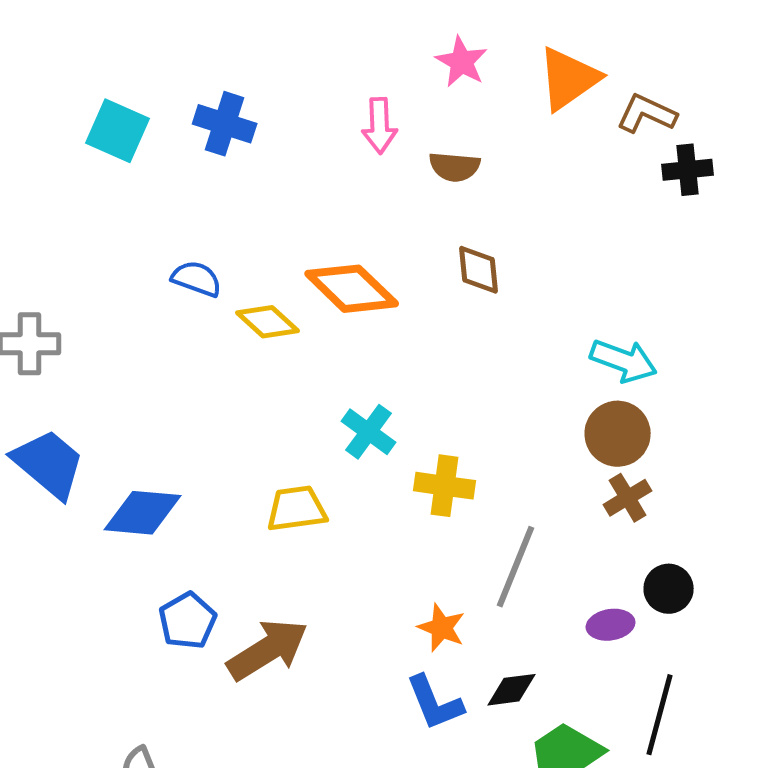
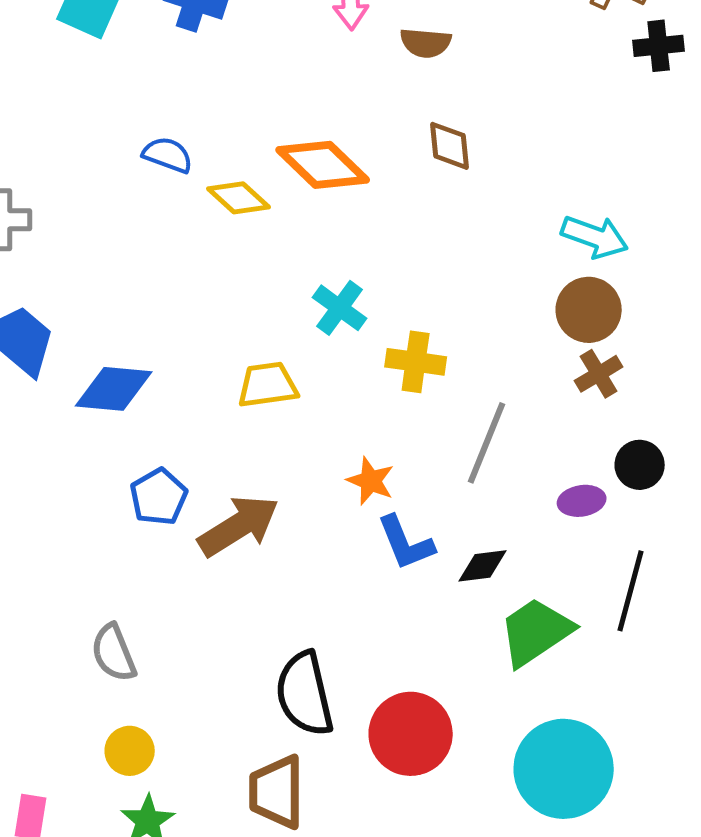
orange star: (442, 628) -> (371, 481), moved
blue L-shape: (435, 703) -> (406, 543), moved

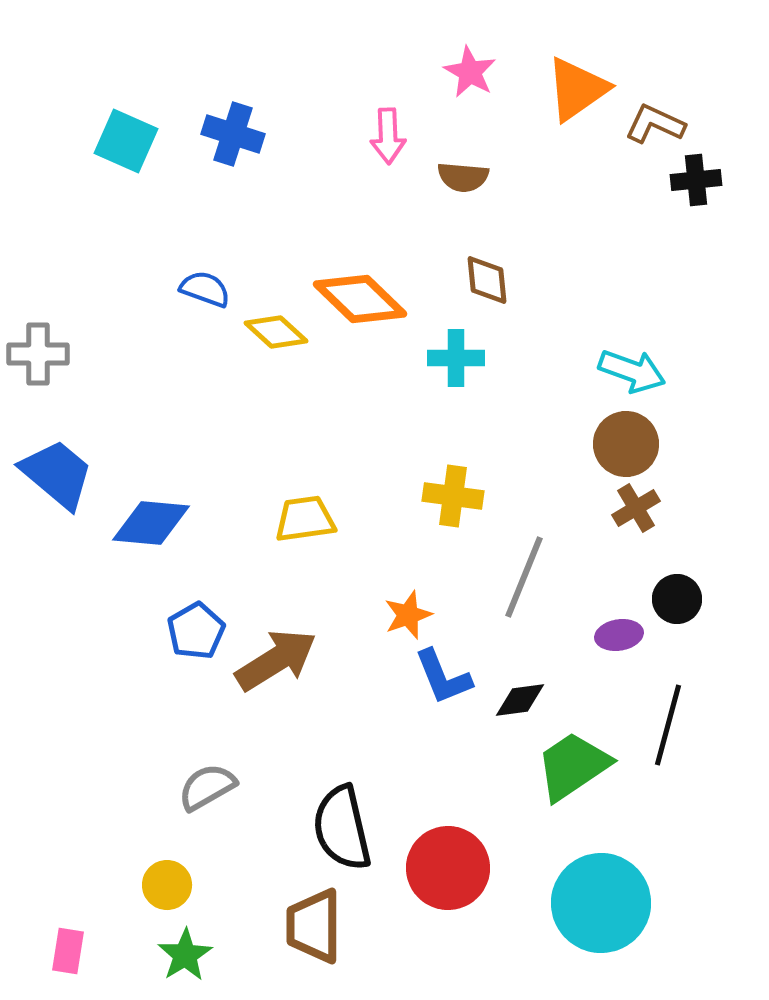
cyan cross: (340, 308) -> (456, 358), moved, turned -36
orange star: (371, 481) -> (408, 615), turned 30
gray semicircle: (114, 653) -> (207, 787), moved, turned 82

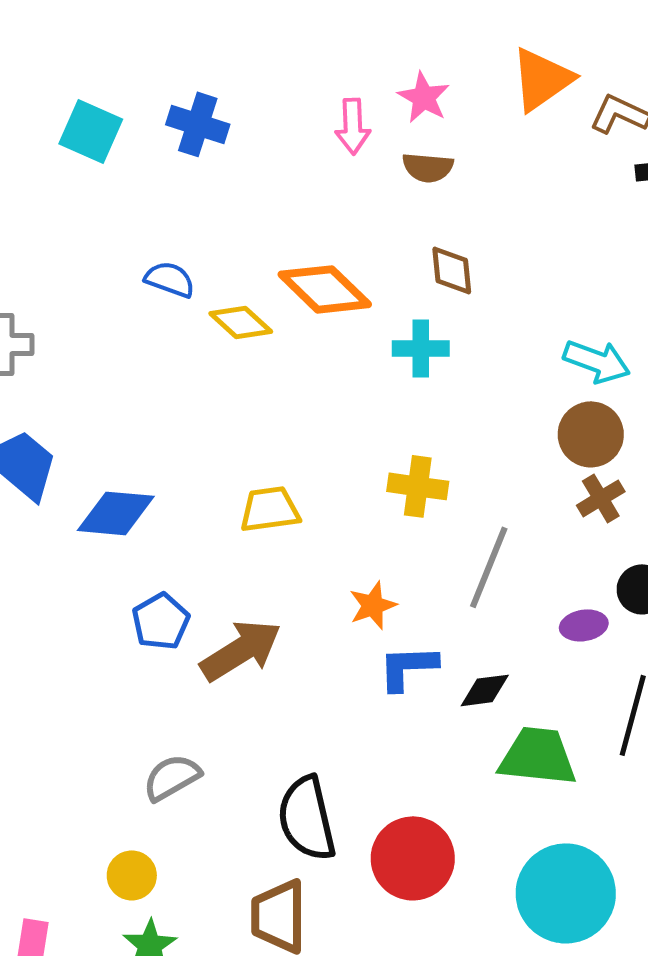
pink star: (470, 72) -> (424, 97), moved
blue L-shape: (443, 677) -> (408, 667), turned 110
green trapezoid: (573, 766) -> (538, 756), turned 40

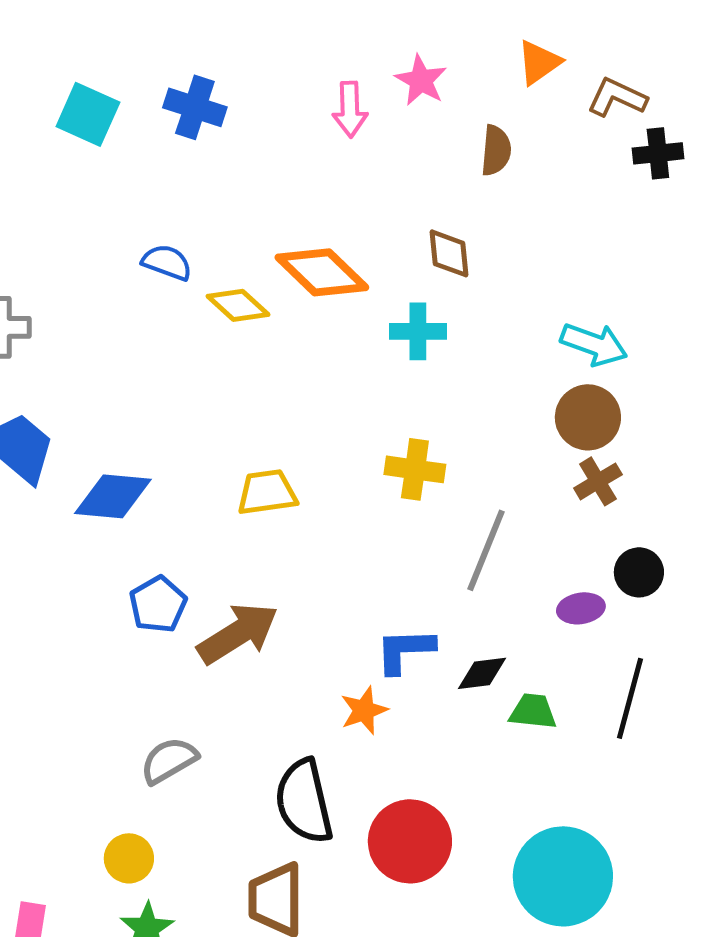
orange triangle: (542, 79) -> (539, 62), size x0.7
brown semicircle: (428, 167) -> (496, 150), moved, turned -90
orange star: (373, 605) -> (364, 710), moved
green trapezoid: (538, 756) -> (533, 711), moved, size x0.6

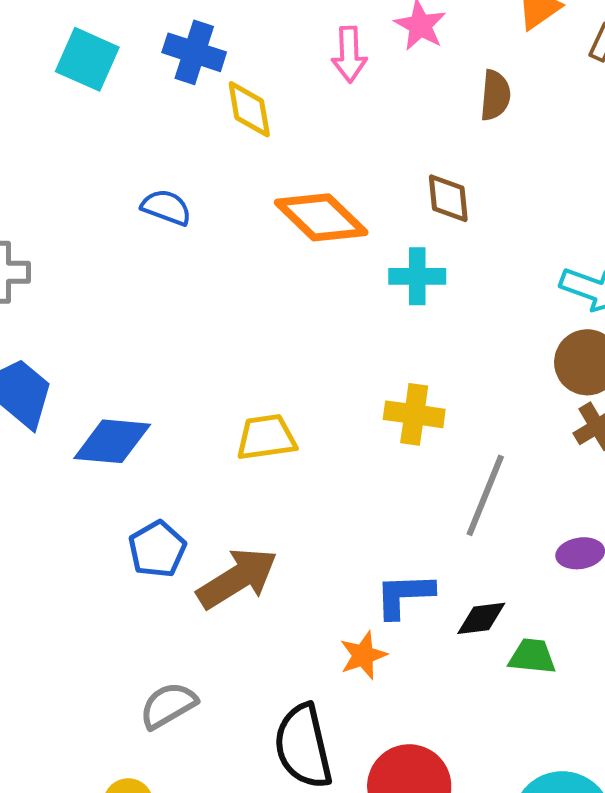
yellow diamond: (238, 305) -> (249, 109), moved, turned 38

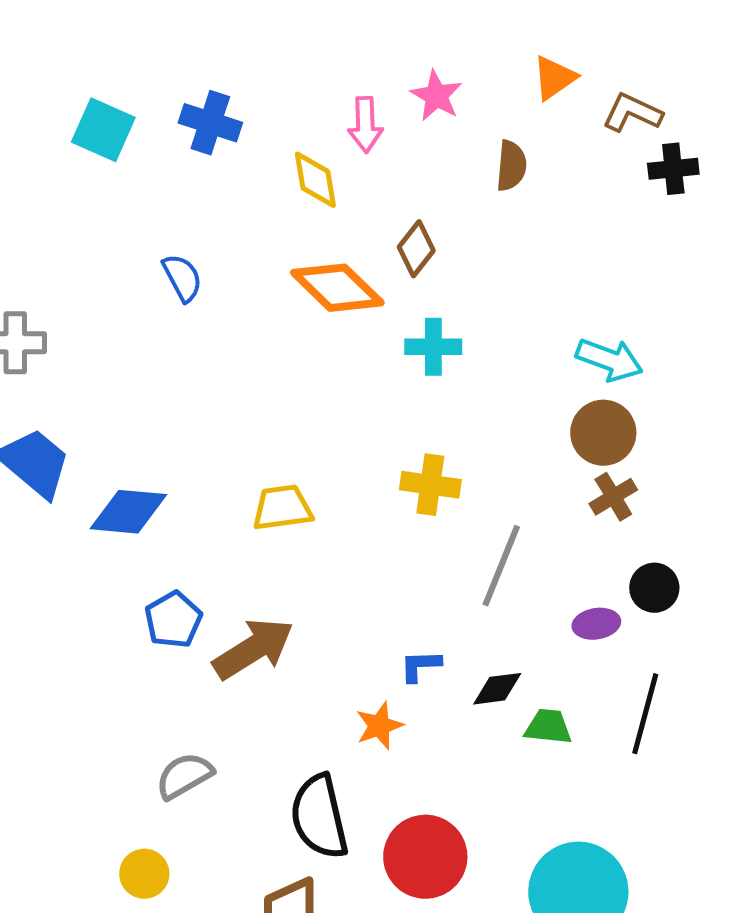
yellow diamond: (249, 109) -> (315, 180), moved
brown diamond: (448, 198) -> (416, 249), moved, turned 44
blue semicircle: (166, 207) -> (182, 278), turned 42
blue L-shape: (404, 595) -> (420, 666), size x0.7

